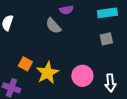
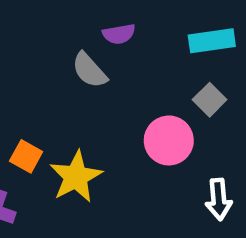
gray square: (106, 39) -> (210, 100), turned -32
pink circle: (82, 76) -> (169, 140), moved

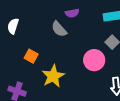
orange square: (26, 156) -> (31, 56), moved

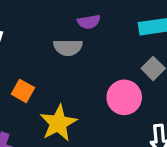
gray semicircle: (59, 29) -> (68, 47), turned -48

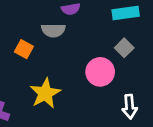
orange square: (23, 91) -> (24, 49), moved

